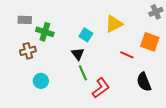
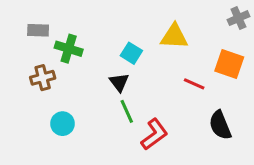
yellow triangle: (114, 24) -> (174, 36), turned 30

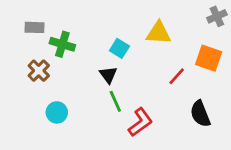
brown cross: (43, 78) -> (39, 71), turned -30
red line: (194, 84) -> (177, 76), turned -72

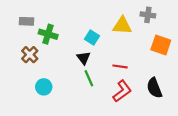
gray cross: (217, 16) -> (148, 15), moved, turned 32
red line: (177, 76) -> (120, 66), moved, turned 56
red L-shape: (140, 122) -> (122, 91), moved

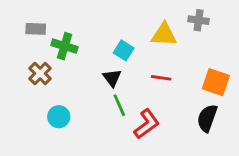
orange square: (161, 45) -> (216, 82), moved
red line: (120, 66) -> (161, 78), moved
black semicircle: (154, 88) -> (207, 118), turned 42
red L-shape: (122, 91) -> (147, 124), moved

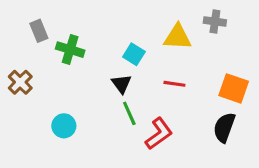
gray rectangle: (36, 29) -> (39, 31), turned 66
brown cross: (40, 73) -> (20, 82), moved

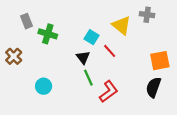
yellow triangle: (178, 37) -> (121, 25), turned 36
red line: (174, 84) -> (110, 51), moved, turned 40
orange square: (234, 88) -> (160, 61), turned -30

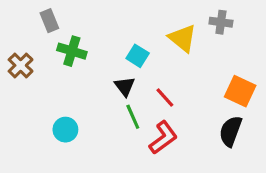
gray rectangle: (26, 21) -> (49, 21), moved
red line: (110, 51) -> (165, 98), moved
brown cross: (14, 56) -> (21, 65), moved
orange square: (160, 61) -> (240, 91), turned 36

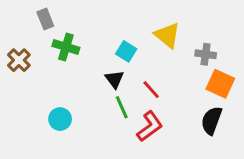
gray cross: (221, 22) -> (206, 54), moved

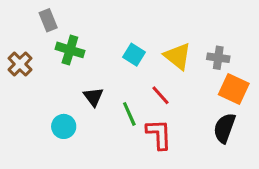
yellow triangle: (167, 35) -> (178, 56), moved
black triangle: (114, 79) -> (93, 97), moved
red L-shape: (150, 126) -> (159, 134), turned -56

